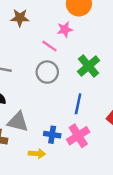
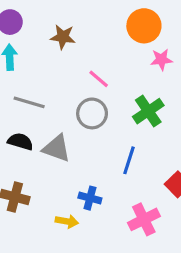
pink star: (65, 29) -> (161, 60), moved
gray triangle: (18, 122) -> (57, 148), moved
pink cross: (78, 136) -> (144, 219), moved

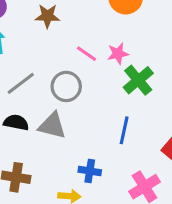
pink star: (161, 60) -> (118, 54), moved
gray line: (29, 102) -> (21, 83), turned -48
gray circle: (92, 113) -> (66, 86), moved

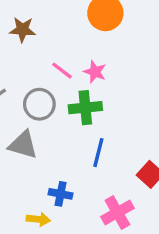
pink star: (118, 54) -> (95, 72), turned 30
green cross: (138, 80) -> (85, 108), moved, turned 32

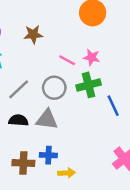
blue line: (98, 153) -> (113, 106), moved, turned -30
blue cross: (61, 194) -> (48, 155), moved

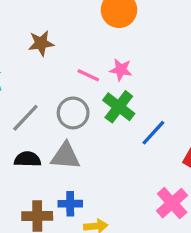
green cross: (89, 85) -> (119, 107), turned -35
blue line: (113, 106) -> (153, 133), turned 70

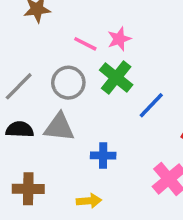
pink star: (121, 70) -> (119, 39), turned -30
blue cross: (70, 204) -> (103, 156), moved

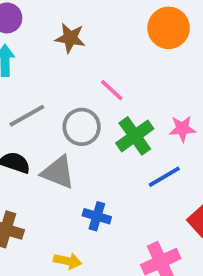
pink star: (119, 39) -> (182, 129), moved

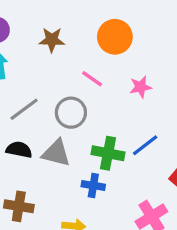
orange circle: (169, 28) -> (115, 37), moved
pink star: (182, 129) -> (141, 87), moved
green cross: (135, 136) -> (108, 153), moved, turned -36

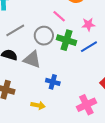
blue line: (145, 145) -> (89, 47), moved
green cross: (108, 153) -> (66, 40), moved

